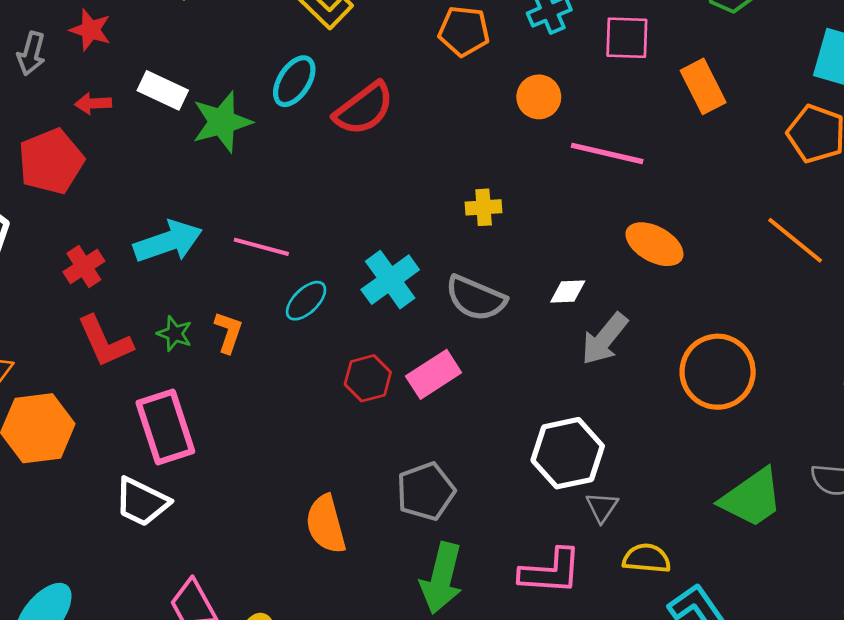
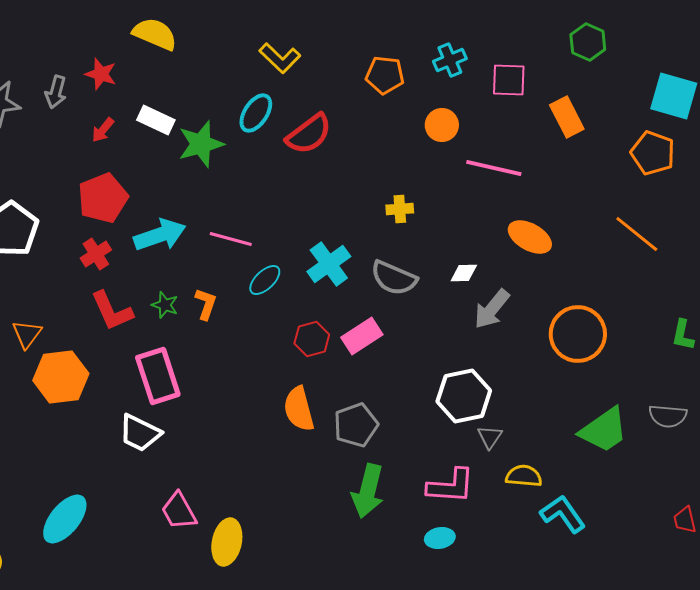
red arrow: (93, 103) -> (103, 130), turned -48
red pentagon: (51, 161) -> (103, 198), moved
orange semicircle: (326, 524) -> (299, 409), moved

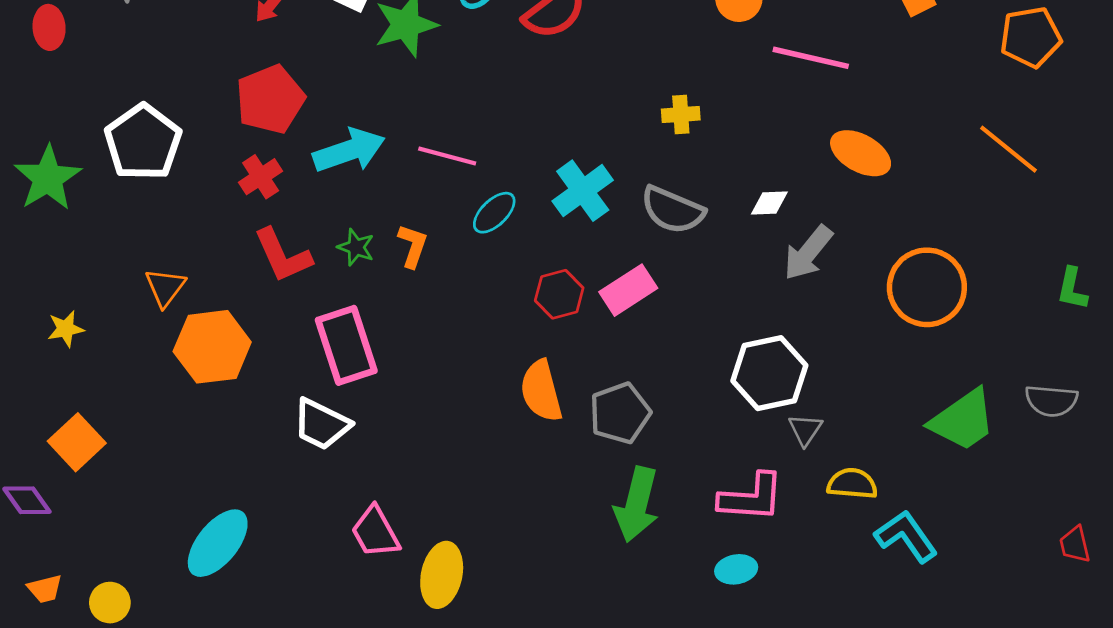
orange pentagon: (653, 153) -> (1031, 37), turned -30

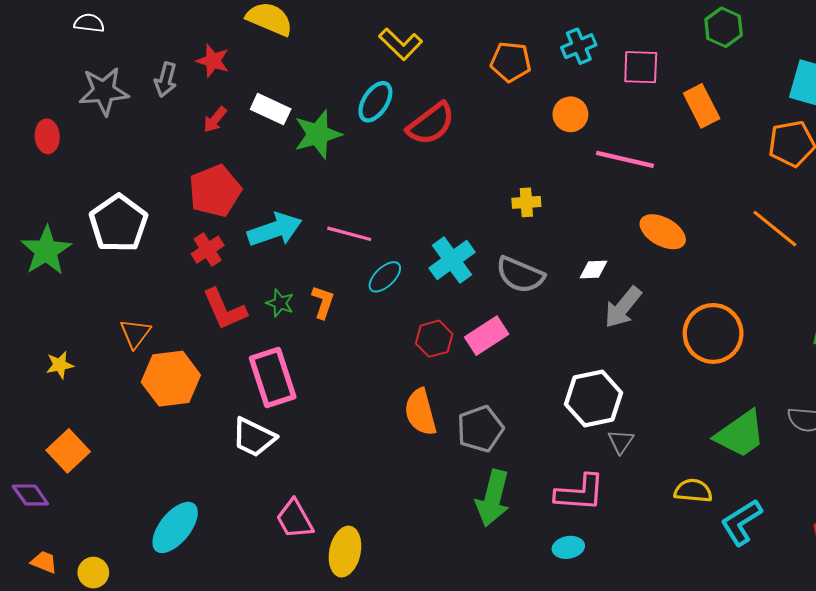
yellow semicircle: (852, 484) -> (693, 491), moved
cyan L-shape: (906, 536) -> (741, 522), moved, turned -87
orange trapezoid: (45, 589) -> (44, 562), turned -144

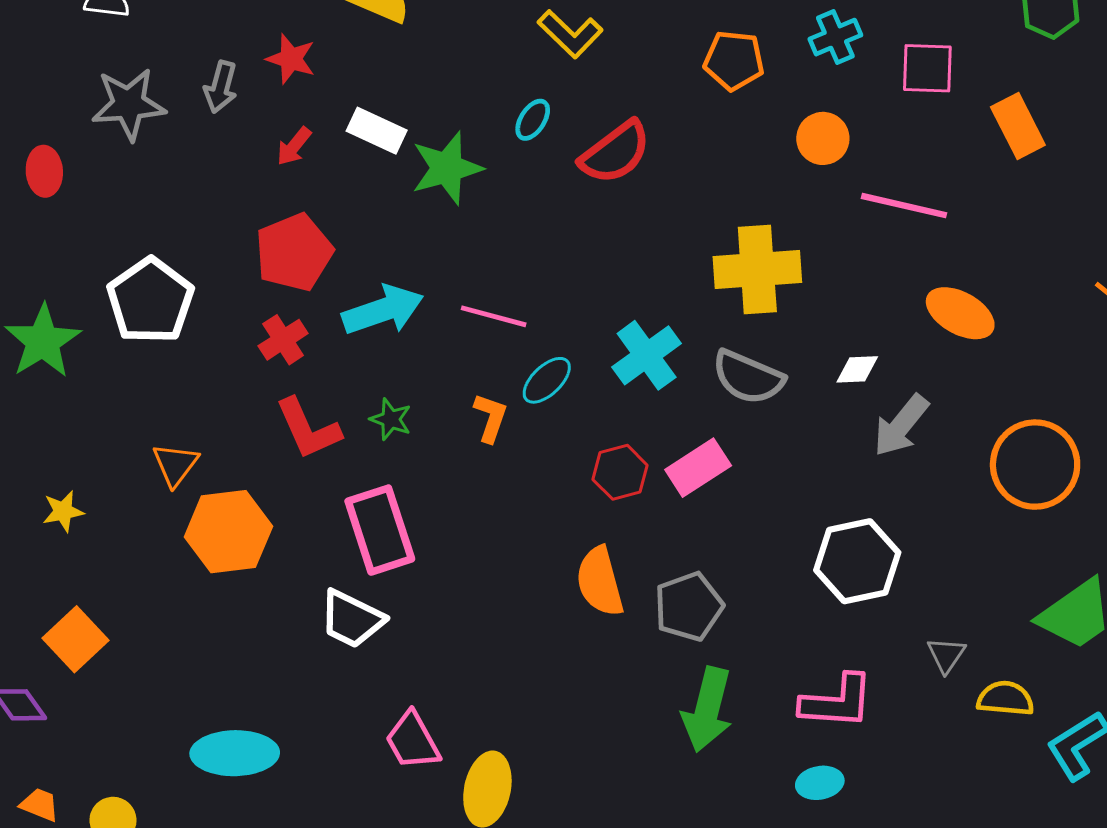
cyan ellipse: (375, 102) -> (533, 120), size x0.7
yellow cross: (526, 202) -> (757, 270), size x2.0
orange L-shape: (323, 302) -> (491, 418), moved
gray triangle: (621, 441) -> (946, 655), moved
cyan ellipse: (175, 527) -> (235, 753), turned 50

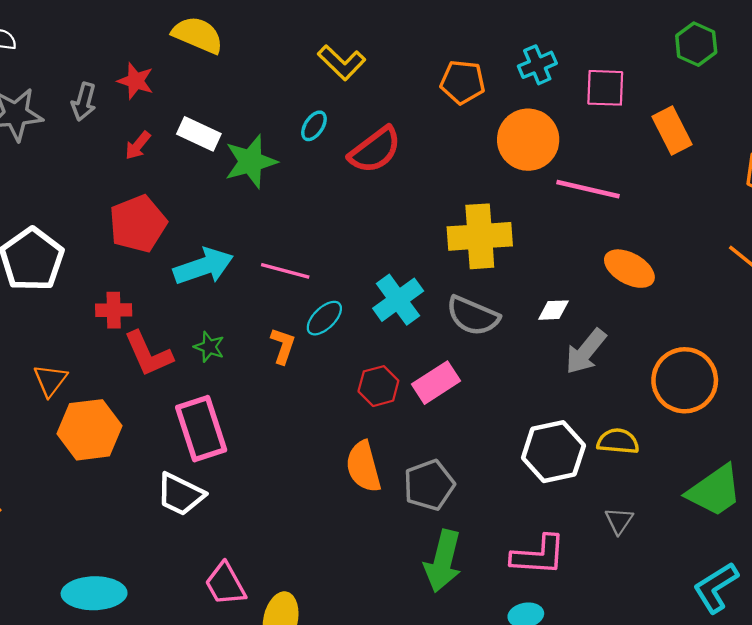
orange circle: (823, 138) -> (528, 140), size x1.6
red cross: (283, 340) -> (114, 310), moved, turned 32
yellow semicircle: (1005, 699) -> (618, 441), moved

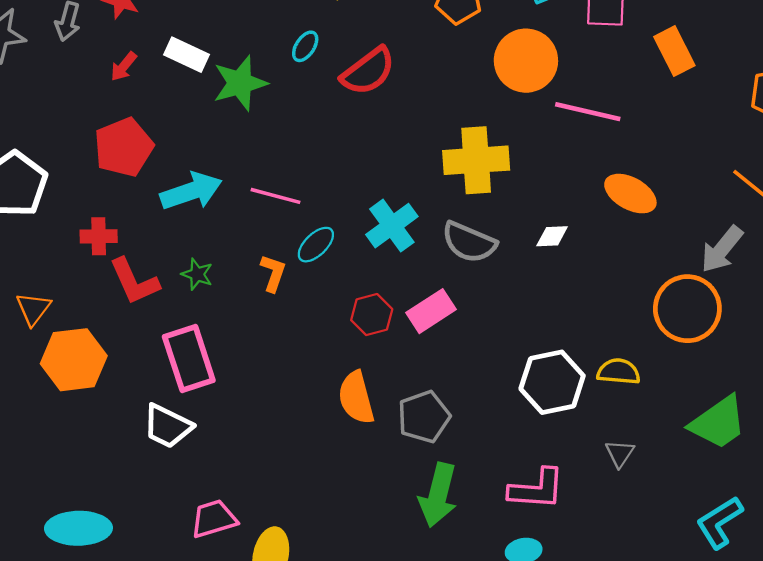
gray arrow: (586, 351) -> (722, 249), moved
pink trapezoid: (225, 584) -> (214, 519), turned 102

